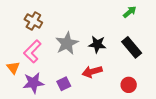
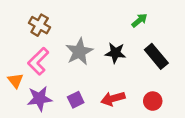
green arrow: (130, 12) -> (139, 20), moved
red arrow: (92, 72) -> (113, 99), moved

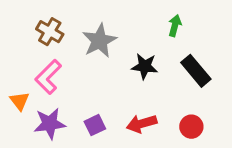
green arrow: (139, 20) -> (175, 26), turned -35
gray star: (79, 52) -> (99, 41), moved

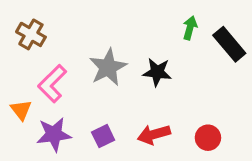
brown cross: (50, 32) -> (31, 34), moved
gray star: (99, 41) -> (108, 67), moved
black rectangle: (196, 71) -> (229, 44), moved

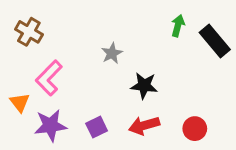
gray star: (108, 67) -> (112, 53), moved, size x0.6
black star: (157, 72) -> (144, 86), moved

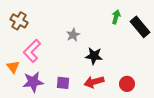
purple square: (97, 127) -> (63, 83), turned 32

